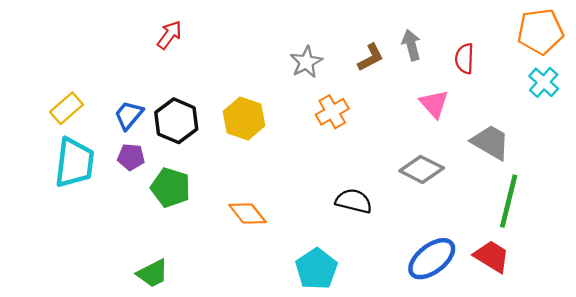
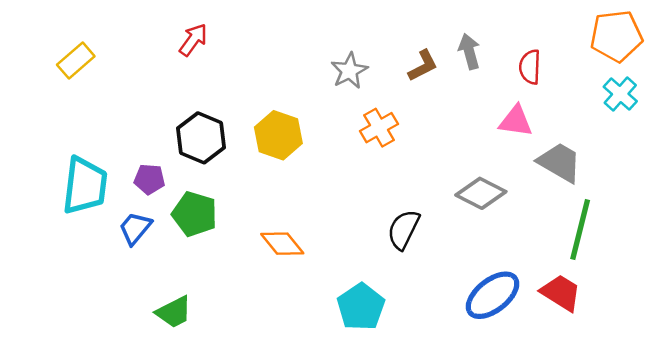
pink triangle: (434, 104) -> (516, 121), moved, turned -40
yellow rectangle: (67, 108) -> (76, 60), moved
blue trapezoid: (129, 115) -> (135, 228), moved
black semicircle: (354, 201) -> (404, 229), turned -78

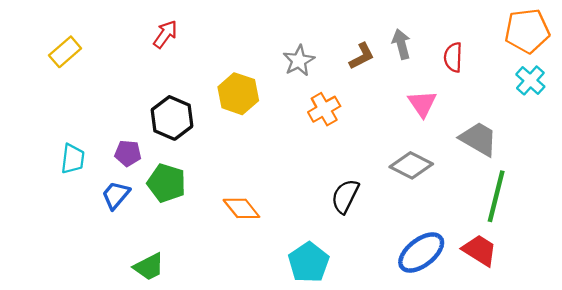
pink triangle: (516, 121) -> (422, 104), moved, turned 48
yellow hexagon: (278, 135) -> (238, 94), moved
cyan trapezoid: (85, 186) -> (73, 159), size x0.6

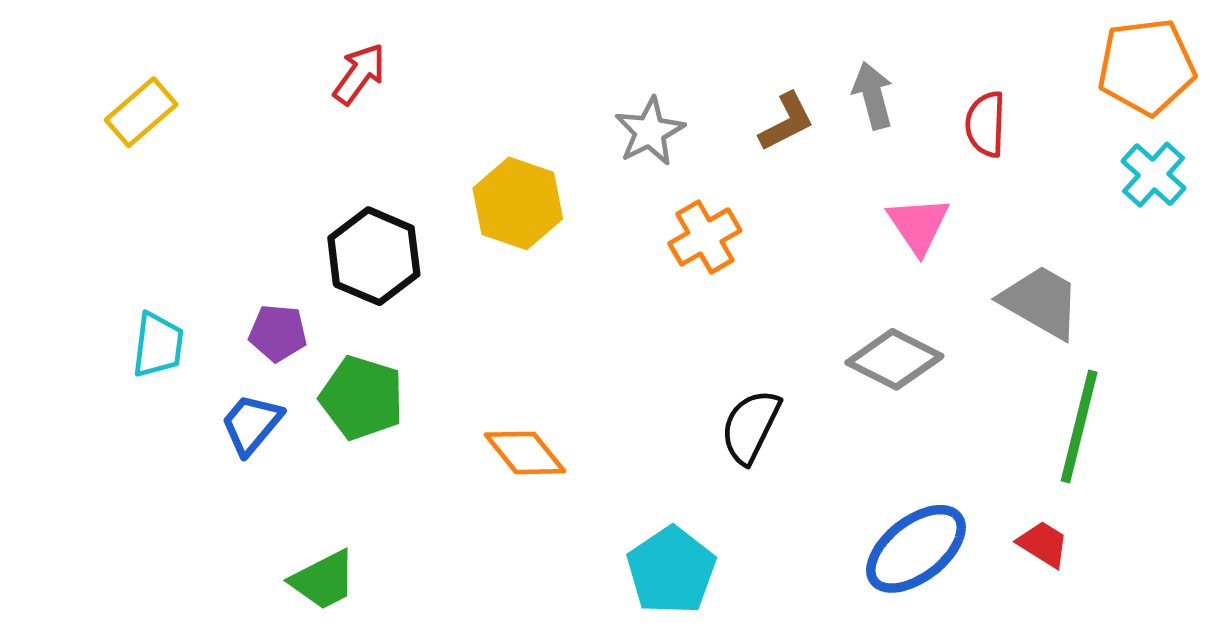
red trapezoid: (480, 250) -> (1043, 544), size x0.7

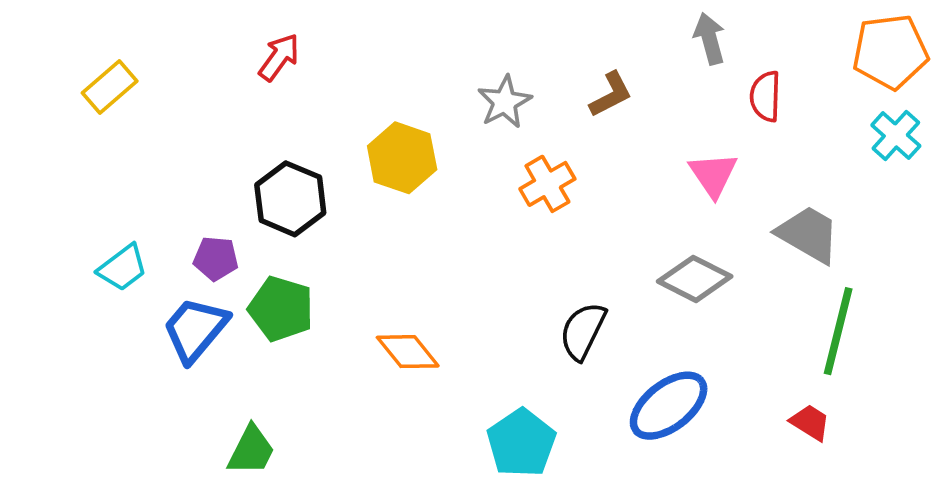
gray arrow: (873, 95) -> (710, 39), moved
cyan trapezoid: (158, 345) -> (123, 268), turned 46
blue trapezoid: (251, 424) -> (195, 329), size x1.4
blue ellipse: (916, 549) -> (669, 406), moved
green trapezoid: (323, 580) -> (251, 450), turned -36

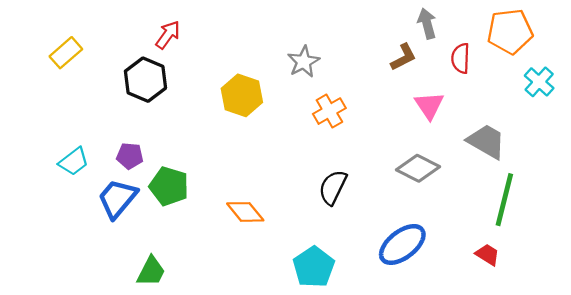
orange pentagon: (890, 52) -> (510, 31), moved
brown L-shape: (611, 94) -> (403, 57), moved
black hexagon: (290, 199) -> (145, 80), moved
black semicircle: (583, 331) -> (333, 187), moved

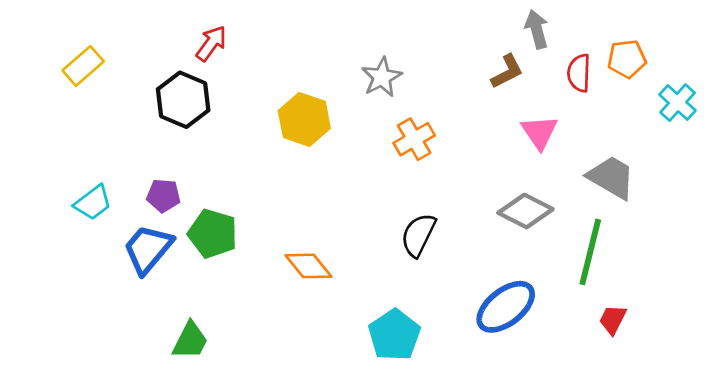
orange pentagon: (510, 31) -> (627, 59), moved, size x0.7
green line: (504, 200) -> (590, 252), moved
red trapezoid: (488, 255) -> (613, 319), turned -95

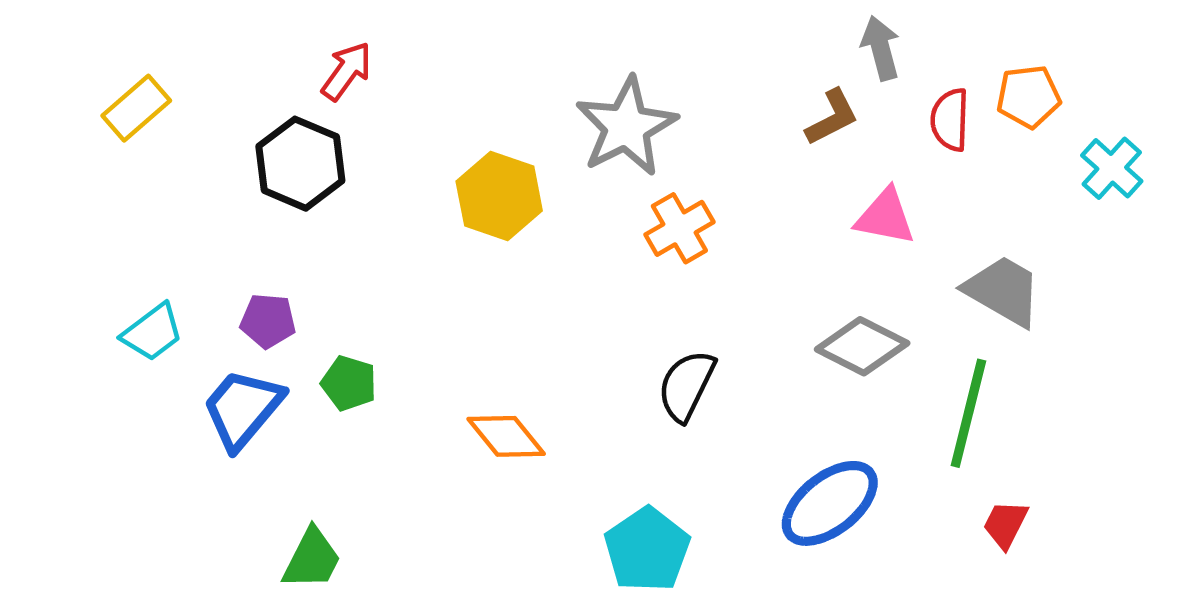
gray star: (382, 77) -> (626, 127), size x1.5
pink triangle: (539, 132) -> (885, 217), turned -45
green pentagon: (213, 234) -> (349, 383), size x0.7

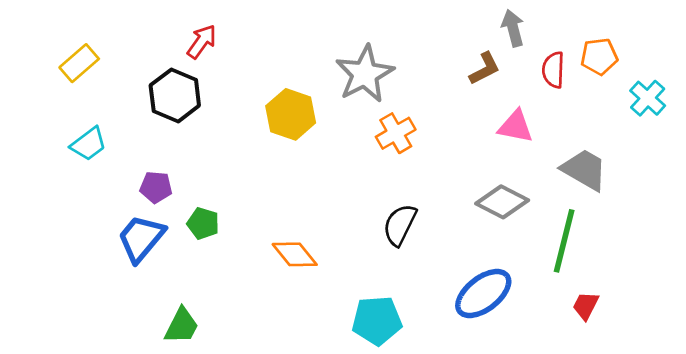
cyan trapezoid: (152, 332) -> (89, 144), moved
cyan pentagon: (647, 550) -> (377, 320), turned 30

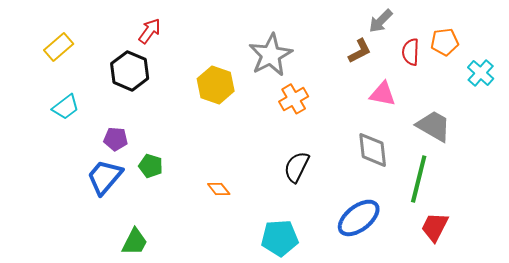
gray arrow: (513, 28) -> (381, 21), turned -120
gray diamond: (502, 202) -> (373, 150), turned 57
orange diamond: (295, 254) -> (219, 189), size x0.7
red trapezoid: (586, 306) -> (435, 227), size x1.4

